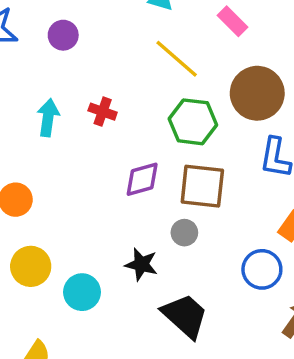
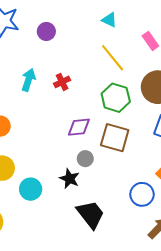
red cross: (103, 112) -> (62, 82), turned 35
gray circle: (184, 233) -> (85, 159), moved

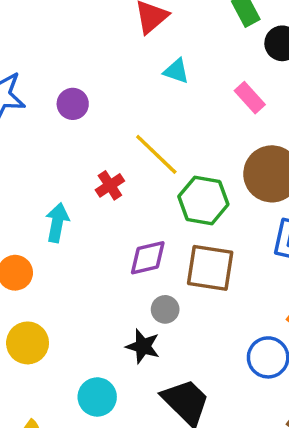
yellow line: (113, 58) -> (156, 154), moved
cyan arrow: (28, 80) -> (57, 223), moved
cyan circle: (31, 189) -> (97, 397), moved

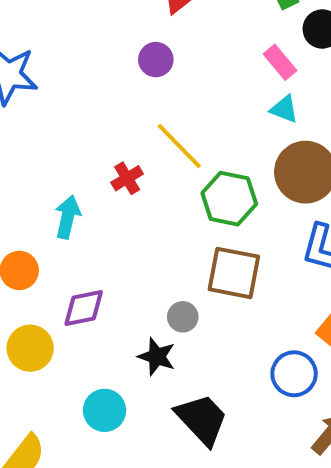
cyan triangle: (176, 71) -> (284, 109), moved
pink rectangle: (250, 98) -> (280, 62), moved
purple circle: (73, 104) -> (156, 60), moved
purple diamond: (148, 258) -> (84, 308), moved

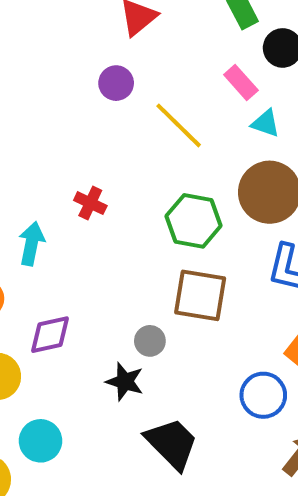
cyan triangle: (284, 109) -> (266, 123), moved
yellow line: (179, 146) -> (179, 125), moved
red cross: (127, 178) -> (90, 203), turned -32
cyan circle: (105, 410) -> (41, 441), moved

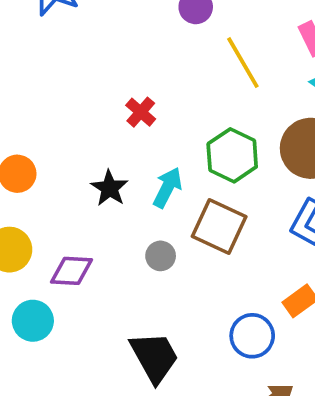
cyan arrow: (32, 244) -> (167, 188), moved
purple diamond: (50, 335) -> (71, 271), moved
black star: (125, 381) -> (110, 188), moved

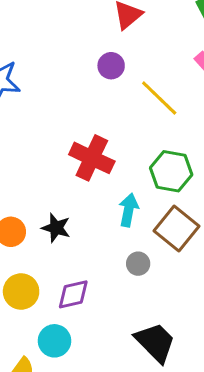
red cross: (141, 112) -> (92, 158), size x1.8
black star: (110, 188) -> (56, 228), moved
brown square: (219, 227) -> (177, 228), turned 30

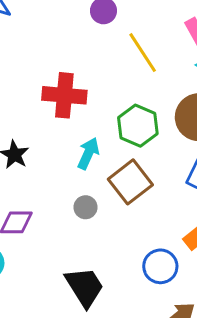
red cross: (92, 158) -> (64, 95), turned -33

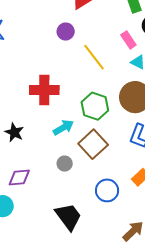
cyan arrow: (88, 153) -> (63, 127), turned 40
blue circle: (160, 266) -> (107, 190), moved

